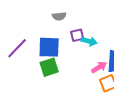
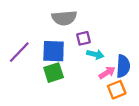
gray semicircle: (59, 16) -> (64, 18), size x1.6
cyan arrow: (89, 41) -> (95, 54), moved

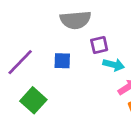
blue square: (54, 51) -> (62, 61), size x0.6
green square: (54, 73) -> (33, 100), moved, turned -30

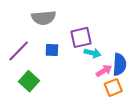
gray semicircle: (75, 20) -> (44, 18), moved
purple square: (99, 45) -> (81, 37), size x1.5

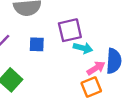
orange square: (113, 87) -> (91, 87), moved

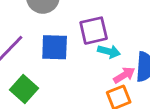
blue square: (37, 44) -> (55, 47), size x1.5

